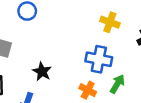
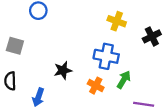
black star: (42, 72) -> (63, 70), moved, turned 30

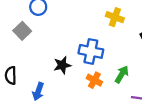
gray square: (15, 46) -> (22, 31), moved, turned 30
blue cross: (106, 56) -> (91, 51), moved

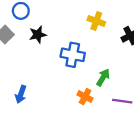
black star: (62, 65) -> (38, 35), moved
orange cross: (94, 80) -> (85, 97), moved

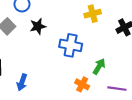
yellow cross: (96, 21) -> (93, 14), turned -35

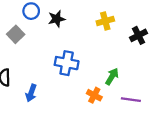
black star: (38, 26) -> (57, 19), moved
blue cross: (71, 45) -> (67, 63), moved

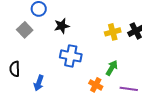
black star: (57, 19) -> (62, 26), moved
yellow cross: (105, 21) -> (113, 32), moved

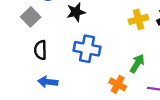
black semicircle: (15, 69) -> (40, 50), moved
blue arrow: (39, 83) -> (48, 82), turned 77

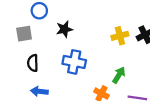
gray square: (31, 17) -> (24, 34), turned 35

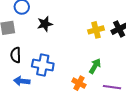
blue cross: (74, 62) -> (43, 65), moved

